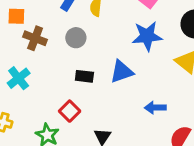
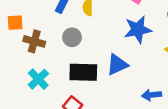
black rectangle: (84, 76) -> (83, 72), size x1.6
cyan cross: (19, 78) -> (38, 79), moved

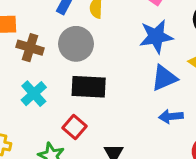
gray circle: (72, 37) -> (76, 44), size x1.5
blue triangle: (117, 65) -> (164, 78), moved

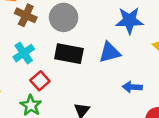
blue triangle: (164, 78) -> (110, 52), moved
red square: (74, 127) -> (40, 81), moved

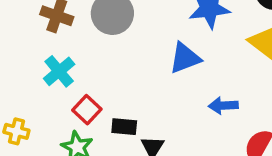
black rectangle: (69, 54) -> (124, 127), moved, size x0.6

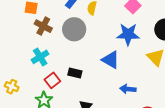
blue triangle: (185, 58) -> (111, 60), turned 42
black rectangle: (124, 127) -> (75, 73), moved

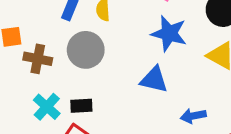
blue star: (128, 34) -> (169, 34), turned 30
black rectangle: (75, 73) -> (81, 106), moved

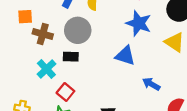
black rectangle: (81, 106) -> (71, 57), moved
blue arrow: (193, 116) -> (151, 84), turned 36

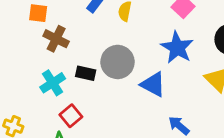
gray circle: (78, 30) -> (118, 62), moved

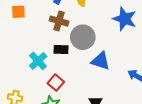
brown cross: (56, 39) -> (59, 21), moved
blue triangle: (153, 84) -> (101, 61), moved

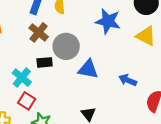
brown cross: (59, 21) -> (39, 32), turned 30
red square: (56, 83) -> (27, 101), moved

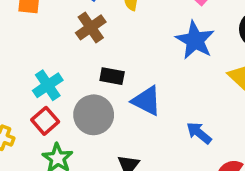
gray circle: (66, 46) -> (94, 115), moved
black rectangle: (45, 62) -> (112, 76), moved

